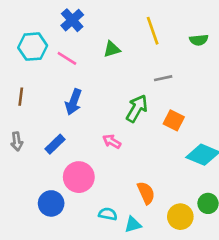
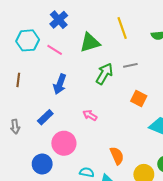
green triangle: (112, 49) -> (90, 43), size x1.5
green arrow: (137, 109) -> (104, 74), moved
gray arrow: (17, 141) -> (15, 127), moved

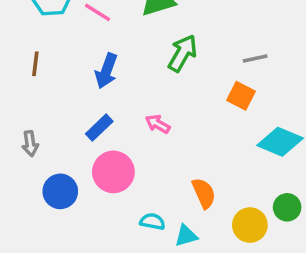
gray line: (130, 65) -> (255, 58), moved
blue rectangle: (45, 117) -> (99, 128), moved
blue circle: (42, 164) -> (60, 191), moved

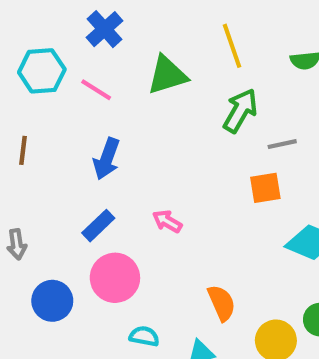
green arrow: (183, 53) -> (240, 111), moved
orange square: (241, 96) -> (265, 188), turned -36
cyan semicircle: (152, 222) -> (144, 336), moved

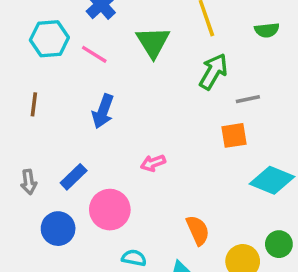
green triangle: (167, 75) -> (153, 42), turned -45
pink arrow: (167, 221) -> (153, 163), turned -50
blue rectangle: (98, 226) -> (74, 177), moved

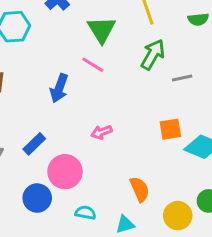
pink line: (94, 54) -> (93, 65), moved
orange square: (234, 135) -> (170, 129), moved
blue circle: (58, 229) -> (37, 198), moved

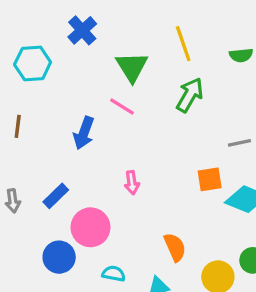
gray line: (182, 78) -> (239, 143), moved
pink arrow: (102, 132) -> (132, 183), turned -78

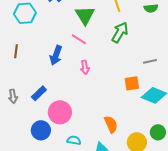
pink arrow: (132, 183) -> (85, 67), moved

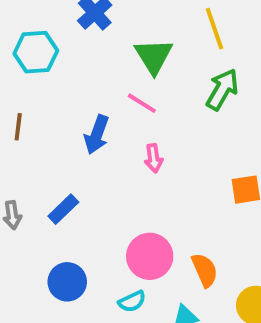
pink circle: (60, 112) -> (150, 256), moved
cyan semicircle: (74, 140) -> (132, 301), turned 144

